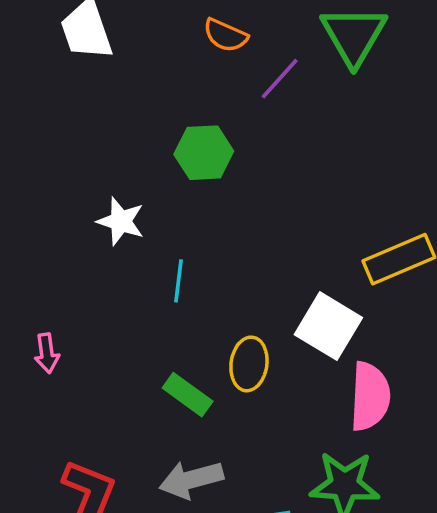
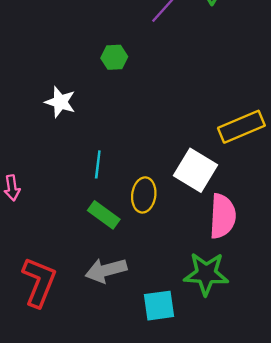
green hexagon: (204, 153) -> (114, 57), size x0.7
cyan line: (179, 281) -> (98, 164), moved

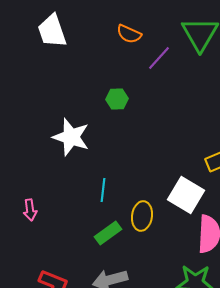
white star: (60, 102) -> (71, 137), size x1.4
green rectangle: (104, 215) -> (108, 233), turned -72

